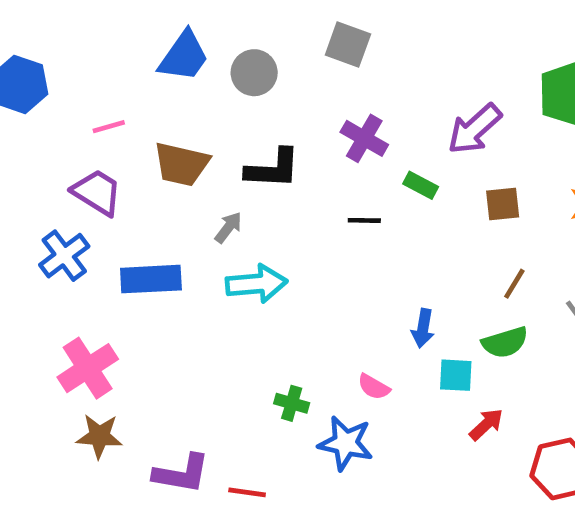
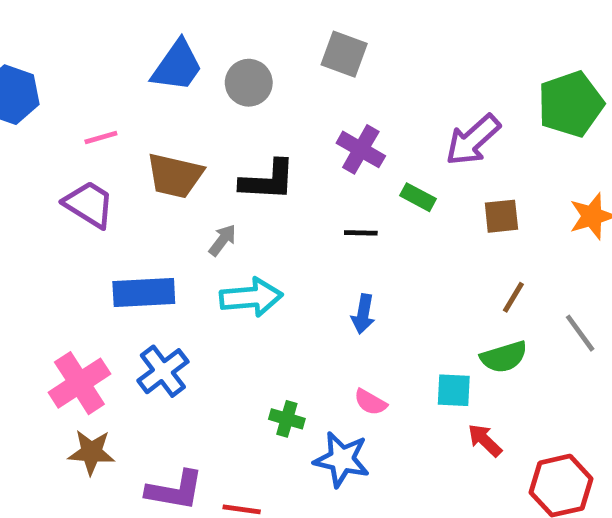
blue cross: (64, 256) -> (163, 371), moved
blue arrow: (423, 328) -> (363, 314), moved
red arrow: (486, 424) -> (485, 440), turned -93

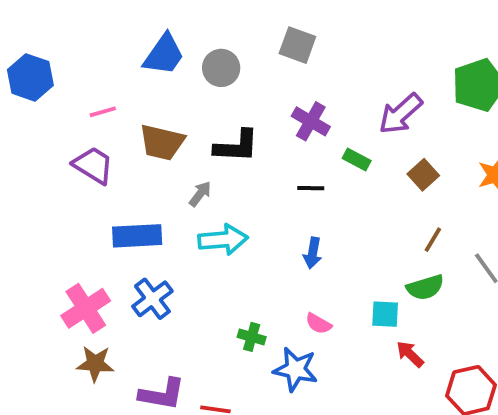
brown square: (501, 216) -> (423, 175), turned -36

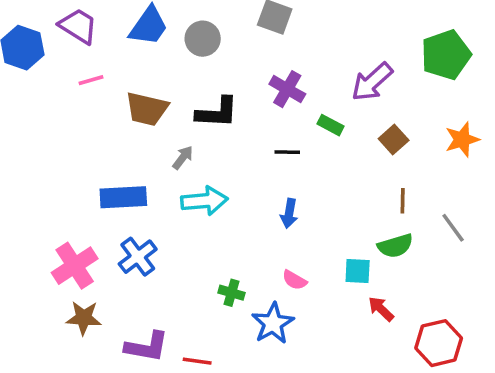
purple trapezoid: (93, 165) -> (78, 26), moved
brown line: (433, 240) -> (403, 201), turned -30
blue star: (296, 369) -> (273, 323), turned 30

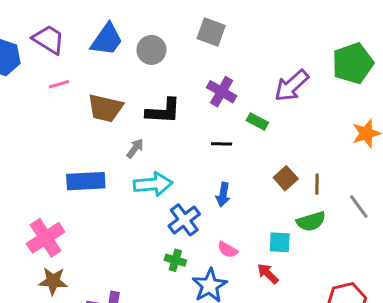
brown square: (394, 140) -> (286, 178), moved
blue cross: (138, 257) -> (184, 220), moved
red arrow: (381, 309) -> (268, 274), moved

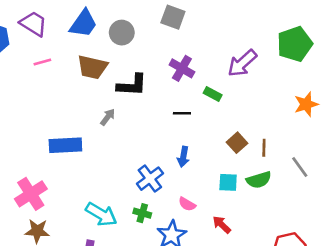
brown trapezoid: (105, 108) -> (92, 67), moved
cyan arrow: (153, 184) -> (101, 214), moved, turned 36
cyan square: (280, 242) -> (228, 182), moved

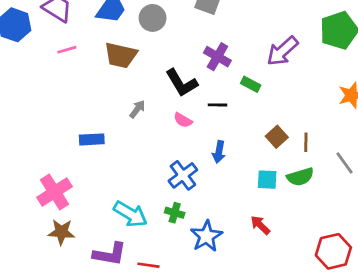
black L-shape: (132, 85) -> (182, 83), moved, turned 56
blue rectangle: (65, 145) -> (92, 139), size x0.7
pink semicircle: (187, 204) -> (183, 120), moved

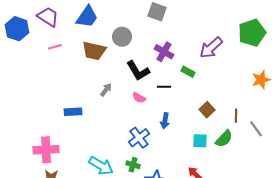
gray circle: (153, 18) -> (122, 37), moved
brown line: (306, 142) -> (236, 116), moved
green semicircle: (300, 177) -> (224, 139), turned -30
pink cross: (54, 192) -> (46, 150), turned 30

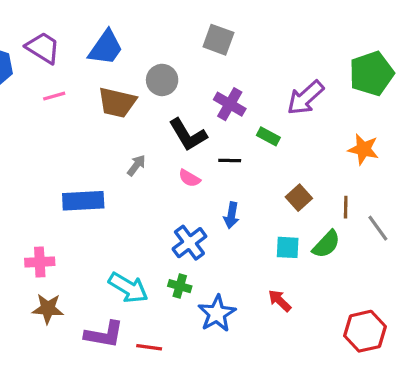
orange star: (261, 80) -> (363, 149), moved, turned 30
blue rectangle: (73, 112) -> (83, 201), size x1.4
pink cross: (46, 150) -> (40, 262), size x0.7

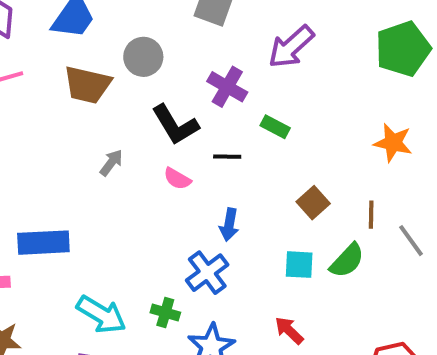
purple arrow: (305, 98) -> (291, 47), moved
blue rectangle: (83, 201) -> (43, 243), moved
blue cross: (189, 243) -> (207, 273), moved

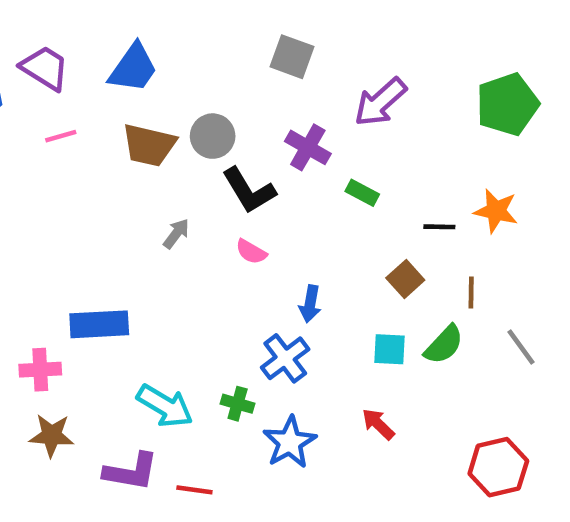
gray circle: (143, 57) -> (213, 136), moved
black line: (227, 157) -> (439, 227), moved
gray line: (411, 241) -> (521, 347), moved

